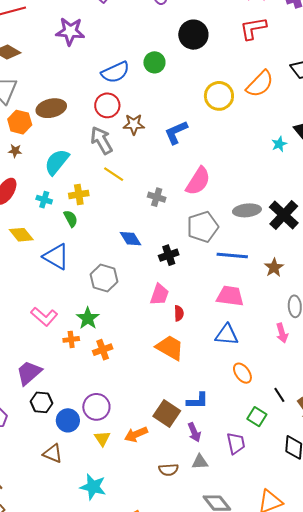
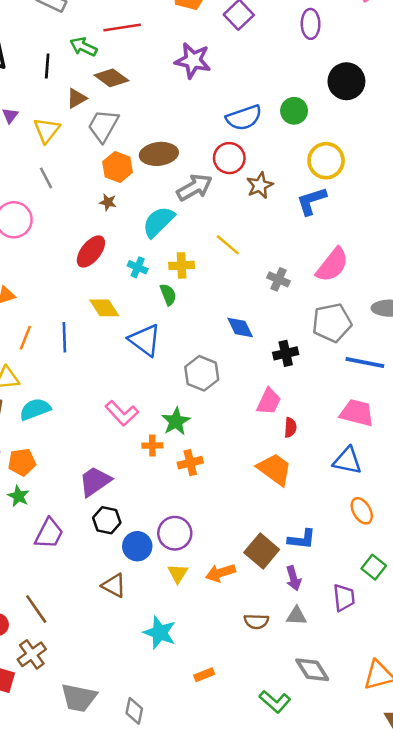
yellow circle: (219, 96) -> (326, 161), moved
brown star: (134, 124) -> (260, 185), turned -30
gray arrow: (101, 140) -> (194, 187), moved, turned 84

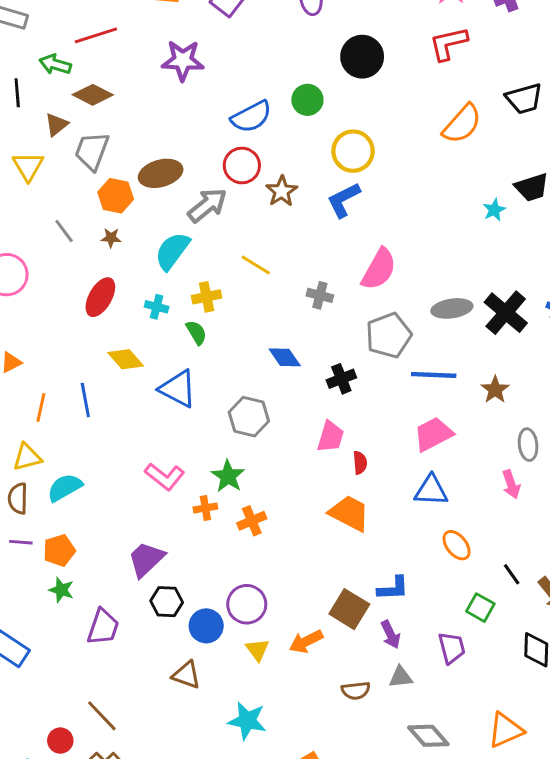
gray line: (46, 178) -> (64, 231), moved
pink trapezoid: (357, 413) -> (433, 434), turned -33

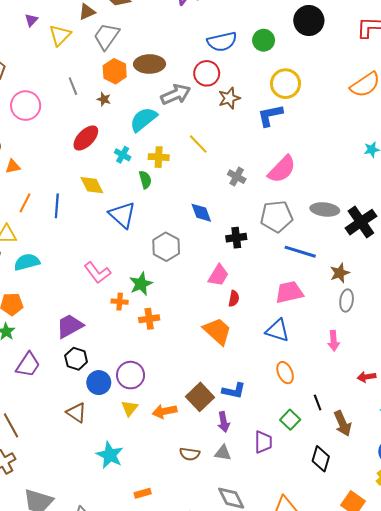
gray ellipse: (528, 445) -> (347, 300), moved

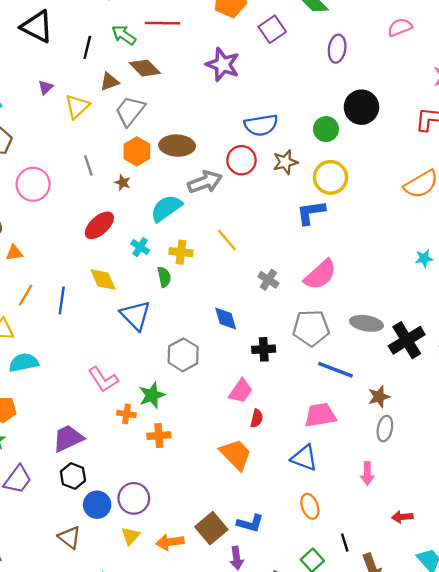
green circle: (264, 40) -> (326, 129), moved
brown star: (229, 98) -> (285, 162), moved

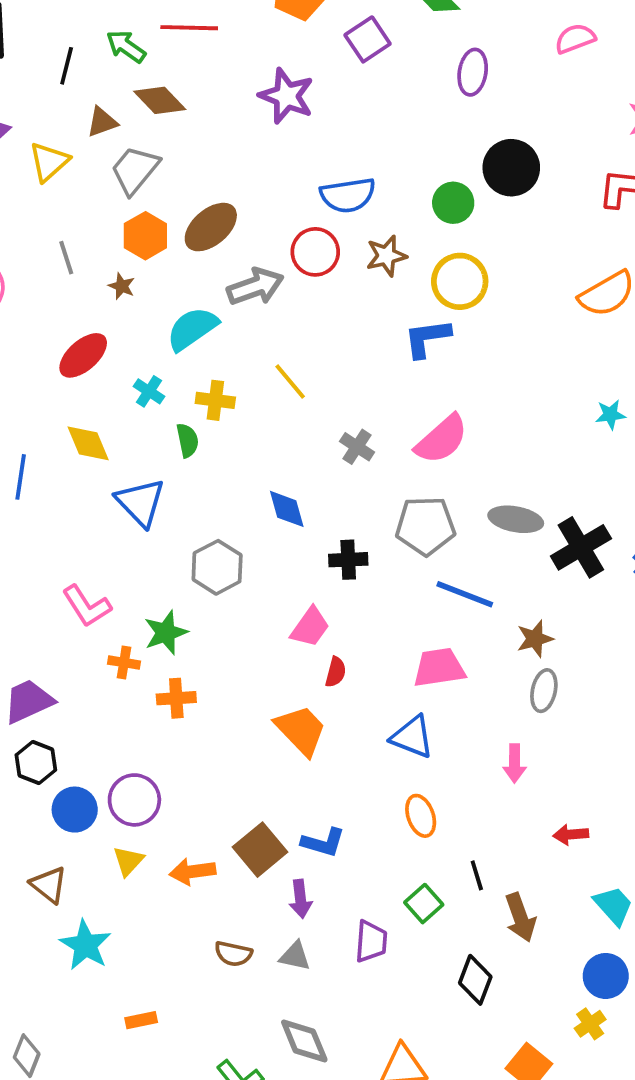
brown ellipse: (177, 146) -> (211, 227), turned -44
brown triangle: (69, 537) -> (49, 885), moved

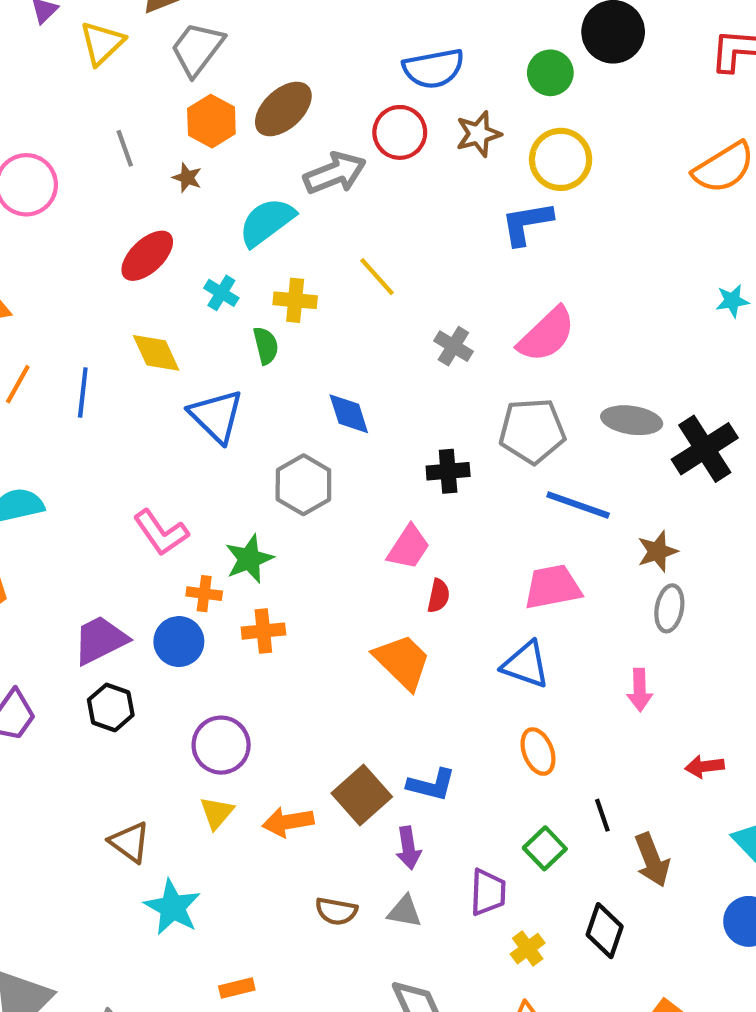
blue diamond: (287, 509) -> (349, 414), moved
blue circle: (75, 810) -> (179, 642), moved
yellow cross: (590, 1024) -> (528, 949), moved

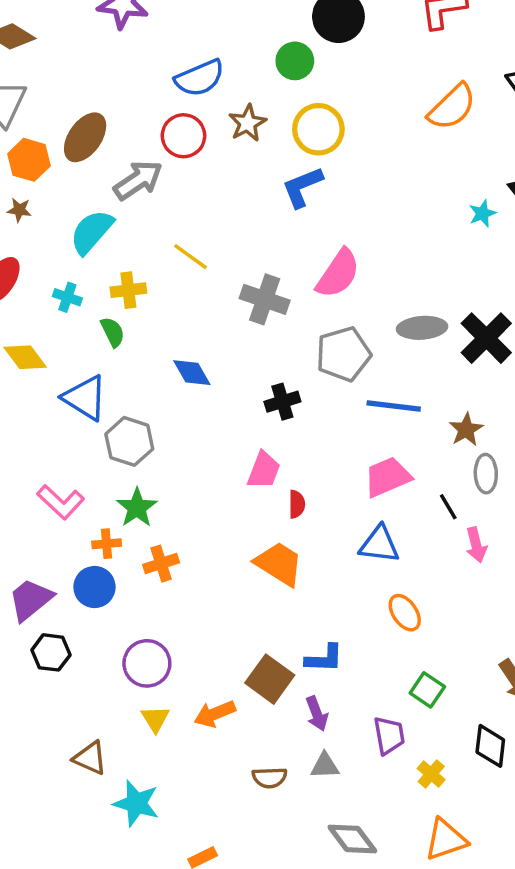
gray cross: (453, 346) -> (265, 299), size x1.5
gray hexagon: (303, 485) -> (129, 441), moved
black line: (602, 815) -> (448, 507), moved

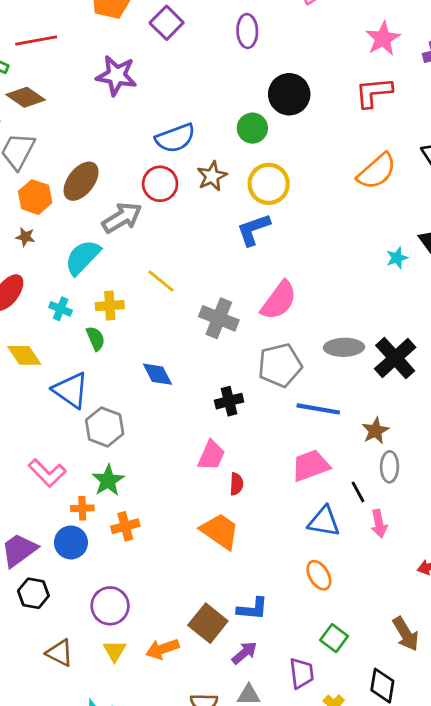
blue triangle: (379, 544) -> (324, 521), moved
purple arrow: (317, 714) -> (244, 653), turned -112
brown triangle: (90, 758) -> (60, 653), moved

